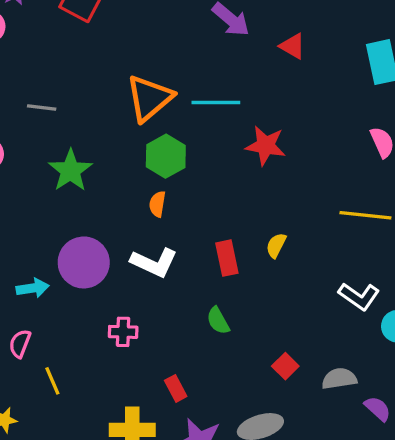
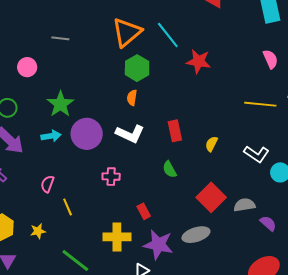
cyan line: (216, 103) -> (168, 35), turned 52
green star: (70, 171) -> (60, 104), moved
yellow semicircle: (276, 245) -> (211, 144), moved
cyan arrow: (33, 288) -> (51, 136), moved
red square: (285, 366) -> (211, 197), size x1.8

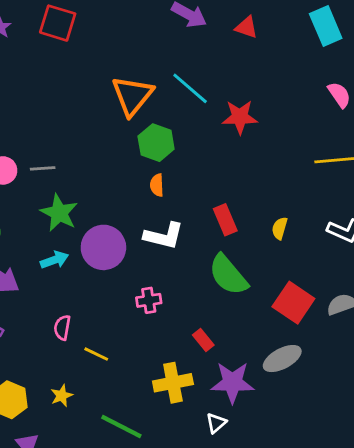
gray line: (60, 38) -> (43, 168), moved
green semicircle: (170, 169) -> (228, 275), size x1.8
yellow line: (68, 207) -> (96, 354), turned -30

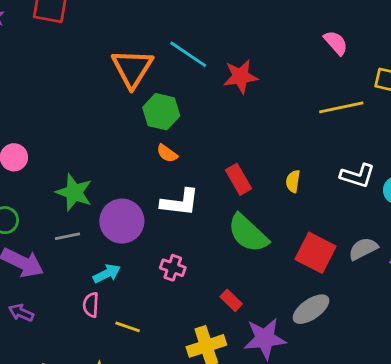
gray line: (43, 168) -> (68, 236), moved
orange semicircle: (157, 185) -> (167, 153), turned -45
cyan arrow: (55, 260) -> (107, 274), moved
pink cross: (149, 300) -> (173, 268), turned 35

